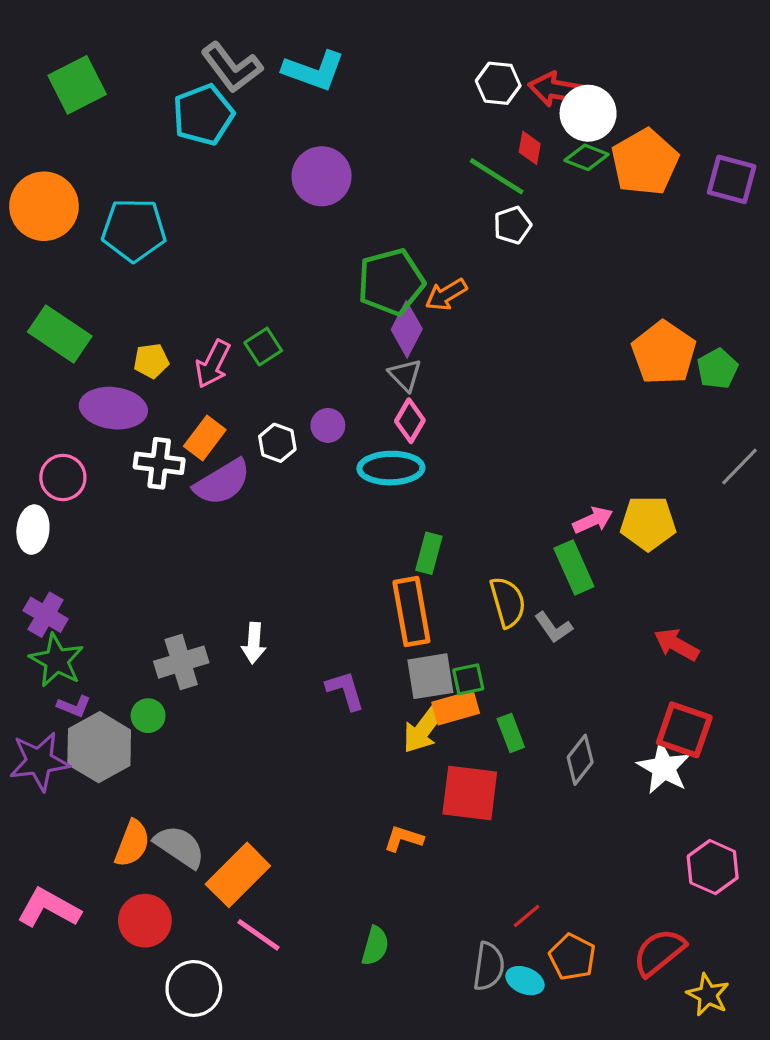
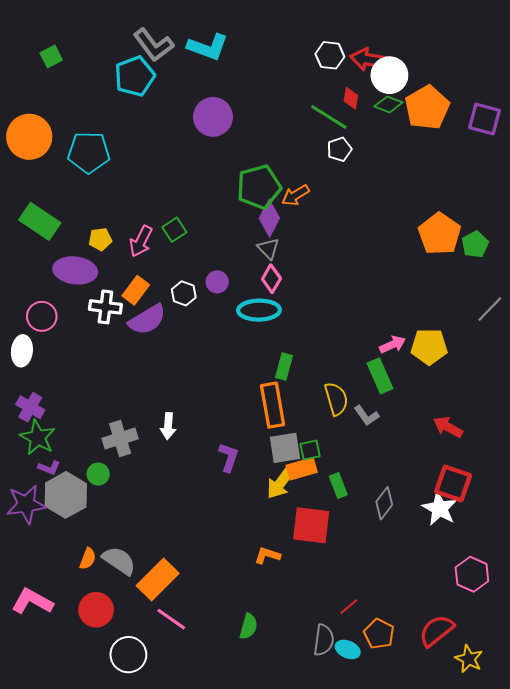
green square: (77, 85) -> (51, 56), size x0.6
purple L-shape: (345, 690) -> (229, 457), turned 36
orange semicircle: (132, 843) -> (88, 559), size x0.7

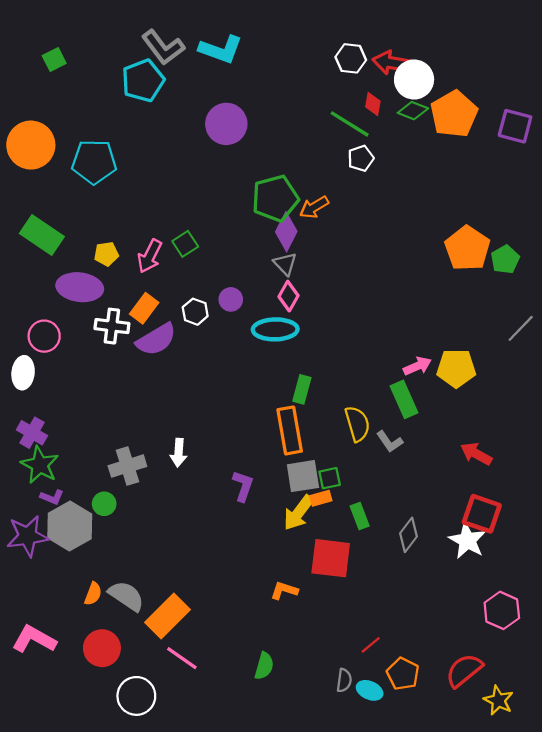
orange rectangle: (302, 469) -> (321, 498), size x0.7
gray semicircle: (324, 640) -> (344, 680), size x0.7

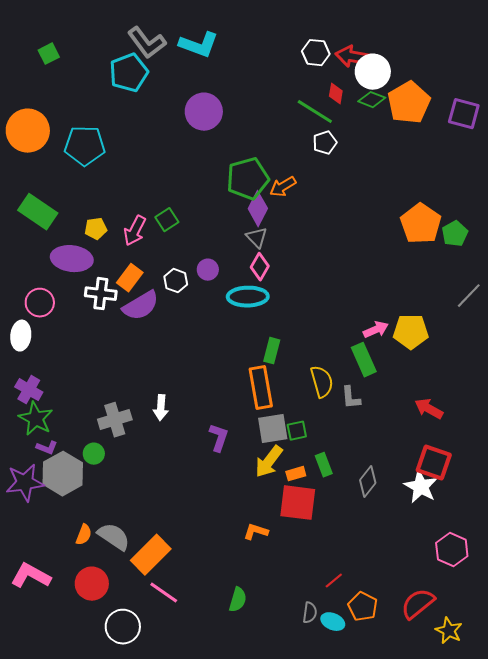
gray L-shape: (390, 442) -> (351, 398), turned 30
orange rectangle: (321, 498) -> (296, 474), moved

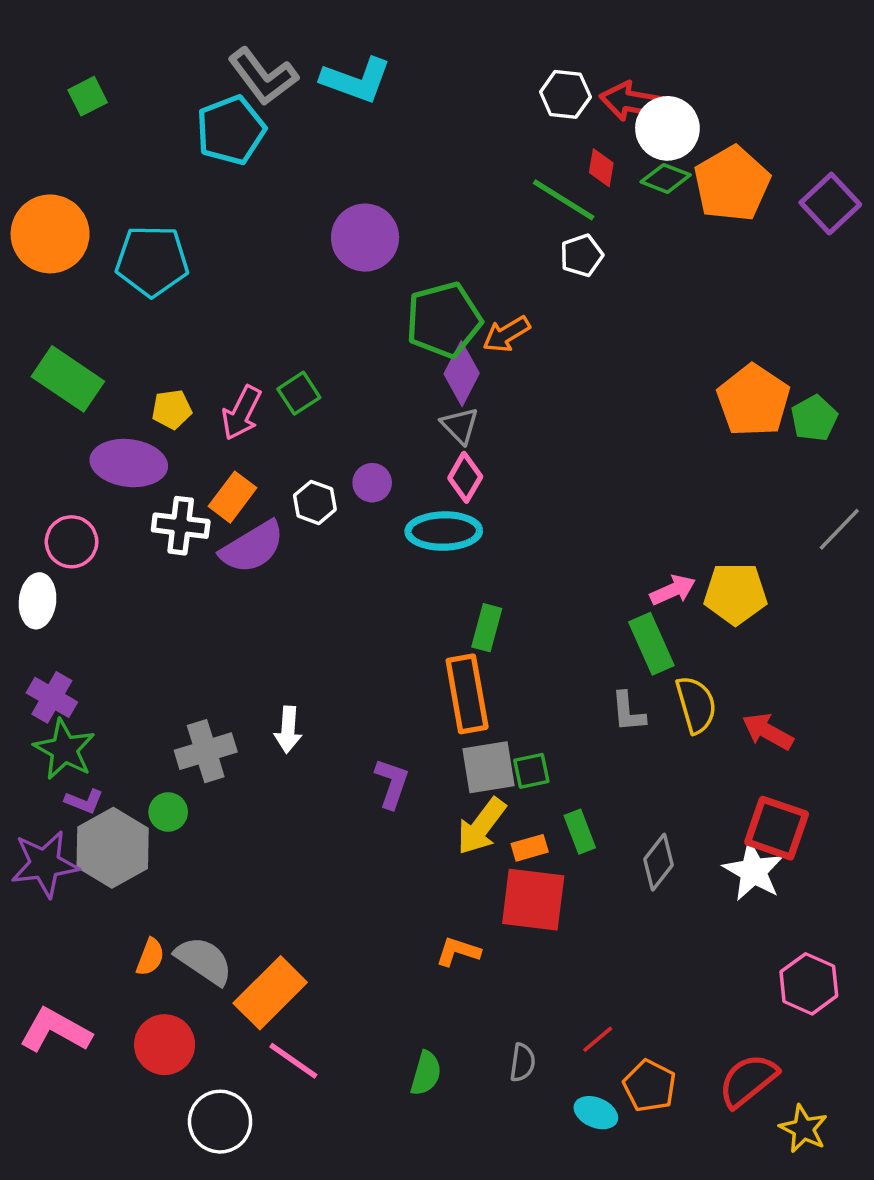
purple circle: (204, 112) -> (365, 238), moved
purple square: (464, 114) -> (830, 204), turned 32
yellow semicircle: (322, 382) -> (696, 705), moved
gray semicircle: (310, 613) -> (522, 1063), moved

